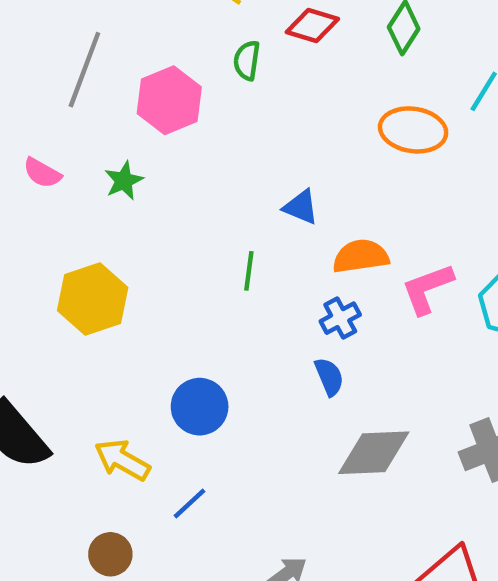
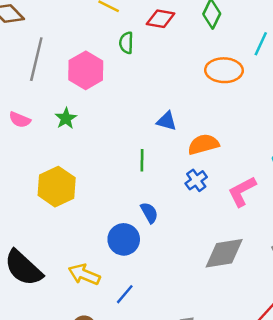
pink L-shape: (427, 289) -> (242, 191), moved
blue semicircle: (329, 377) -> (149, 213), moved

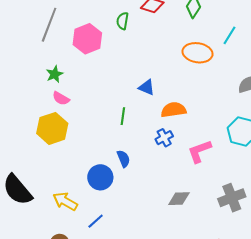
green star: (66, 118) -> (55, 74), moved
pink semicircle: (20, 120) -> (61, 98), moved
gray diamond: (224, 253) -> (179, 199), size x0.7

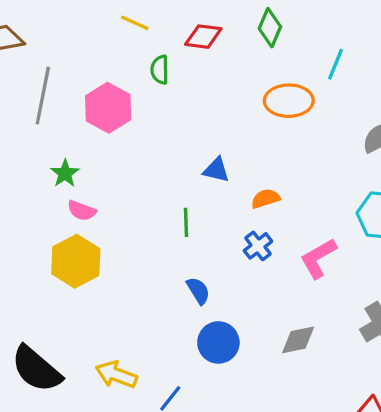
orange semicircle: (174, 110) -> (266, 199), size x0.7
blue circle: (100, 177) -> (218, 342), moved

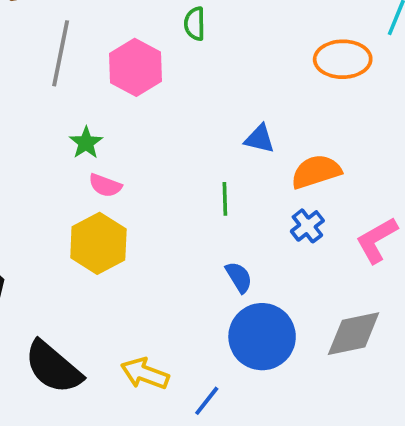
orange semicircle: (266, 199) -> (316, 172), size x1.5
gray diamond: (298, 340) -> (354, 334), size x1.4
blue circle: (218, 342) -> (262, 337), size x1.4

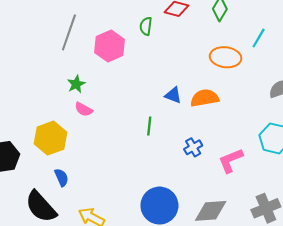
orange semicircle: (316, 172) -> (205, 98), moved
yellow hexagon: (98, 243) -> (50, 138), moved
blue semicircle: (239, 277) -> (61, 177), moved

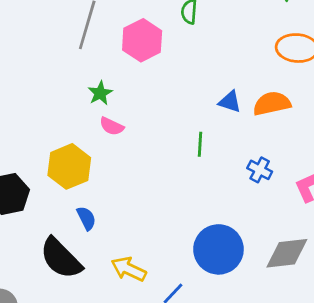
blue cross: (193, 147) -> (260, 170), turned -30

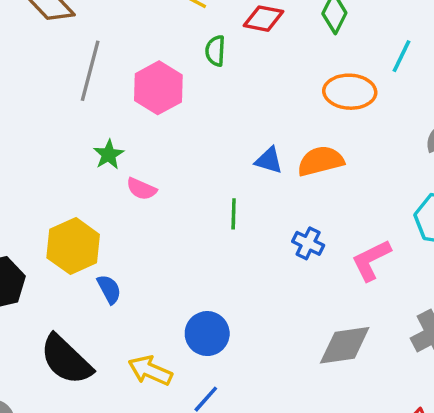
pink semicircle: (112, 126) -> (141, 189), moved
blue semicircle: (86, 218) -> (109, 289), moved
blue circle: (218, 249) -> (207, 334), moved, size x0.7

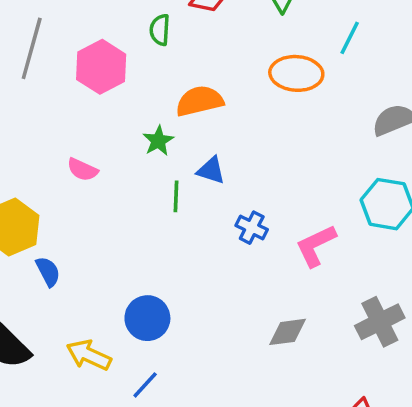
green star: (109, 155) -> (158, 141), moved
blue triangle: (269, 160) -> (211, 170), moved
orange semicircle: (321, 161) -> (199, 101), moved
gray diamond: (345, 345) -> (288, 332), size x0.7

